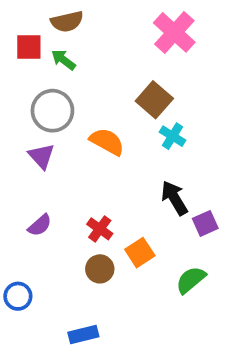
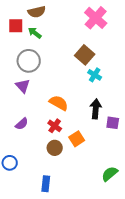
orange semicircle: (107, 142) -> (59, 103), moved
black arrow: (174, 198) -> (96, 109), turned 36
purple square: (205, 223) -> (113, 123), turned 32
green semicircle: (191, 280) -> (110, 174), moved
blue rectangle: (83, 334) -> (46, 184), turned -70

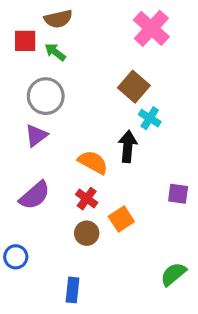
purple triangle: (23, 86) -> (36, 135), turned 35
black arrow: (96, 109) -> (128, 147), moved
purple semicircle: (22, 124) -> (35, 195), size x1.5

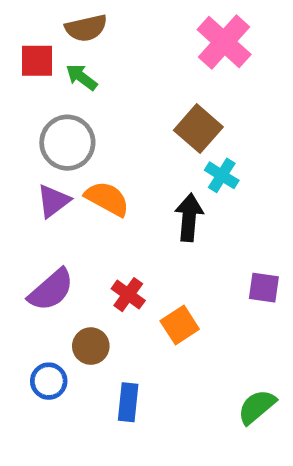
orange semicircle: (93, 162) -> (107, 199), moved
brown circle: (87, 233) -> (91, 346), moved
blue circle: (16, 257) -> (49, 381), moved
blue rectangle: (72, 290) -> (128, 402), moved

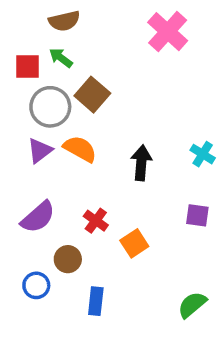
red square: (37, 61) -> (28, 67), moved
brown square: (198, 129) -> (92, 95), moved
cyan cross: (222, 175) -> (203, 154), moved

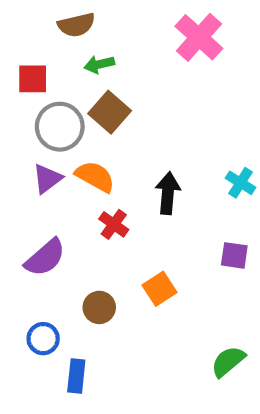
green arrow: (61, 58) -> (99, 64), moved, turned -50
red cross: (96, 221) -> (114, 224), moved
brown circle: (68, 259) -> (99, 307), moved
blue rectangle: (96, 301) -> (76, 376), moved

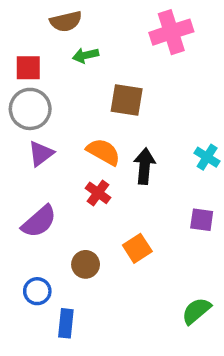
pink cross: (199, 37) -> (171, 32), turned 30
brown square: (110, 112) -> (127, 100), moved, turned -32
gray circle: (60, 127) -> (30, 109), moved
orange semicircle: (95, 177) -> (103, 152), moved

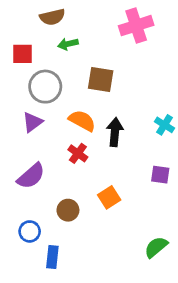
gray circle: (30, 109) -> (45, 87), moved

